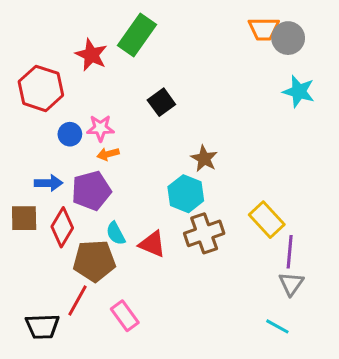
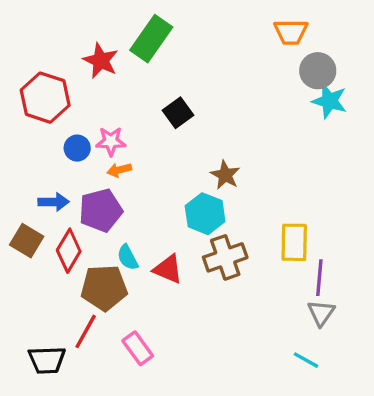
gray circle: (288, 38) -> (318, 71), moved
brown square: (24, 218) -> (27, 241), turned 32
yellow rectangle: (267, 220) -> (294, 242), turned 44

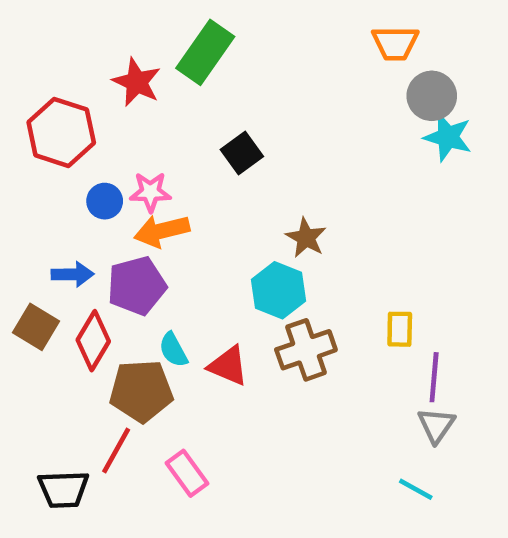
orange arrow: (119, 170) -> (162, 231), size x1.6
yellow rectangle: (294, 242) -> (400, 329), size x0.7

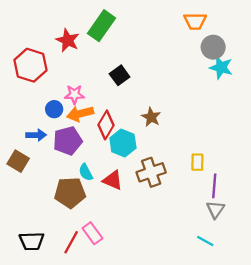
blue circle: (105, 201) -> (54, 109), moved
cyan hexagon: (278, 290) -> (123, 143), moved
red diamond: (93, 341) -> (106, 125), moved
red line: (116, 450) -> (71, 242), moved

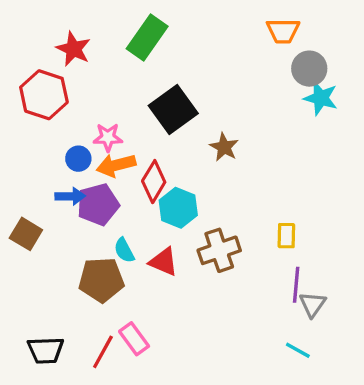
red star: (68, 40) -> (73, 49), moved
black square: (120, 75) -> (173, 109), size x1.6
brown star: (151, 117) -> (224, 147), moved
blue arrow: (36, 135) -> (70, 196), moved
purple line: (214, 186) -> (296, 285), moved

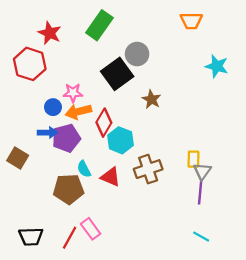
gray circle: (309, 69) -> (137, 54), moved
gray triangle: (313, 304) -> (202, 171), moved

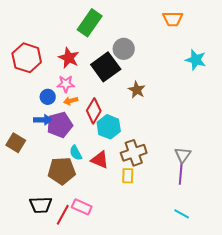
red star: (50, 33) -> (69, 58), moved
orange arrow: (78, 112) -> (71, 101), size x0.6
yellow rectangle: (193, 159) -> (128, 176), moved
pink rectangle: (91, 229) -> (82, 207), turned -30
black trapezoid: (31, 237) -> (41, 205), moved

